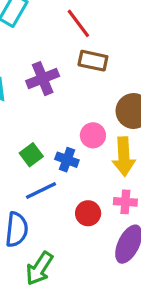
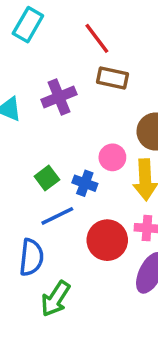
red circle: (88, 213) -> (107, 240), size x1.5

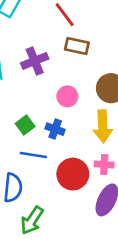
pink circle: (112, 157) -> (67, 96), moved
blue line: (57, 216) -> (33, 155), turned 35

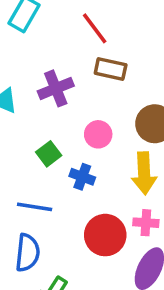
green square: (25, 125) -> (49, 154), moved
blue line: (33, 155) -> (35, 207), moved

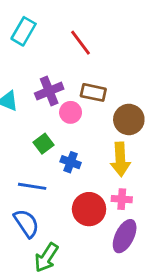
brown rectangle: (111, 69) -> (93, 92), moved
pink circle: (98, 134) -> (71, 112), moved
blue semicircle: (27, 253) -> (26, 223), turned -40

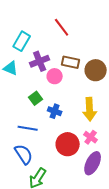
cyan rectangle: (24, 31) -> (22, 41), moved
brown circle: (129, 119) -> (96, 70), moved
pink cross: (122, 199) -> (91, 137), turned 32

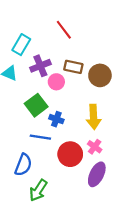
green square: (36, 98) -> (36, 105), size x1.5
blue line: (28, 128) -> (40, 137), moved
blue semicircle: (24, 154) -> (23, 165), turned 55

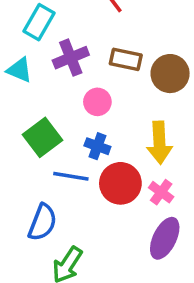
pink circle: (56, 82) -> (97, 102), moved
green square: (36, 105) -> (43, 137), moved
red circle: (70, 154) -> (120, 183), moved

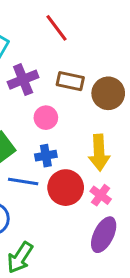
blue cross: (97, 146) -> (46, 156), turned -30

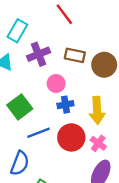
blue cross: (46, 156) -> (65, 105), moved
blue line: (23, 181) -> (38, 133), turned -30

